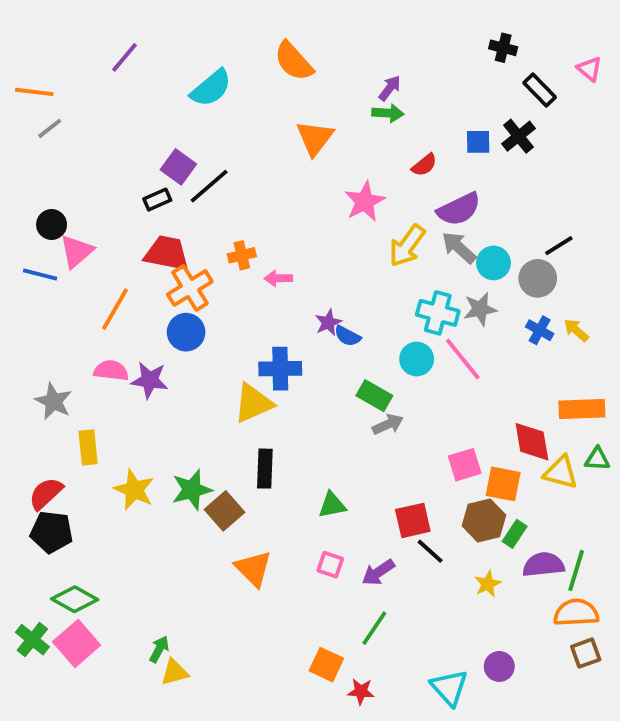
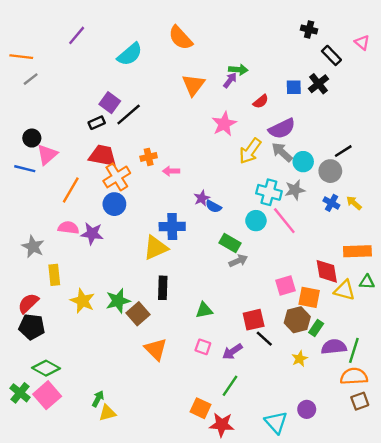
purple arrow: (390, 88) -> (230, 80), moved
red star: (361, 691) -> (222, 425), size x1.5

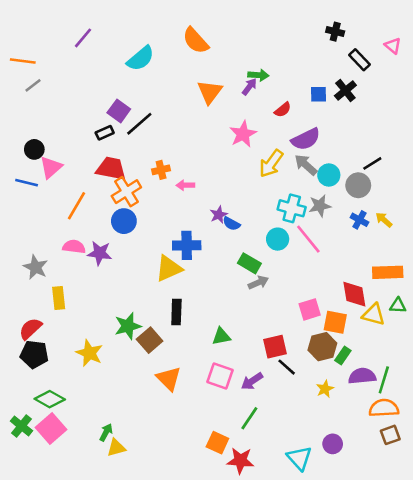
yellow star: (83, 301) -> (89, 353), moved
pink square: (203, 347) -> (220, 376), size x1.5

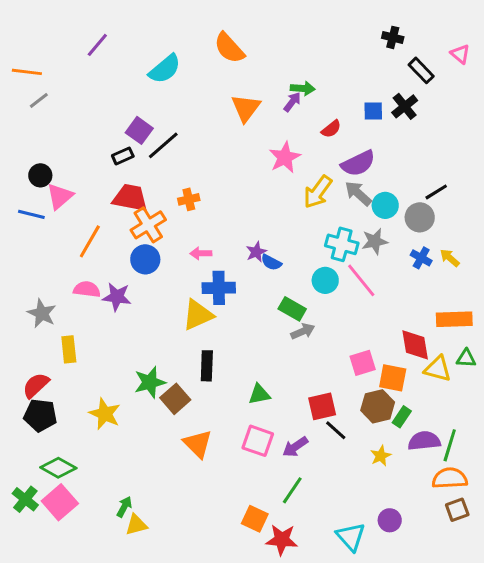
pink arrow: (185, 185) -> (201, 253), moved

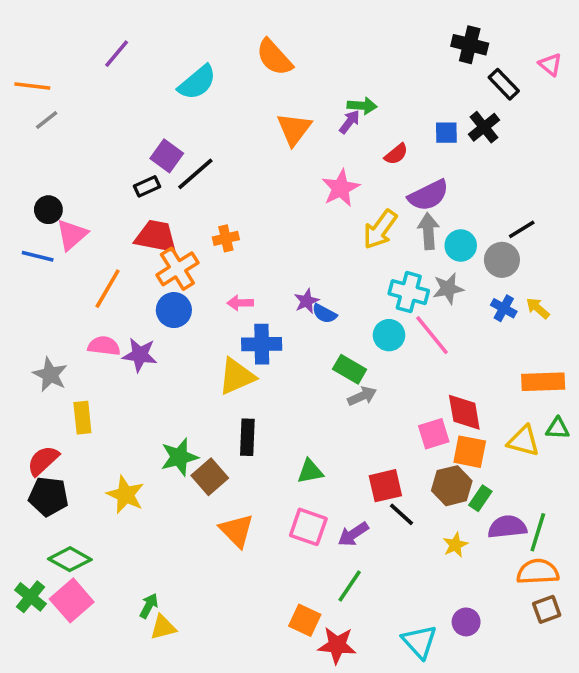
black cross: (393, 37) -> (470, 45), size x1.4
gray arrow: (358, 193) -> (428, 231), turned 44
red diamond: (415, 345) -> (464, 412), moved

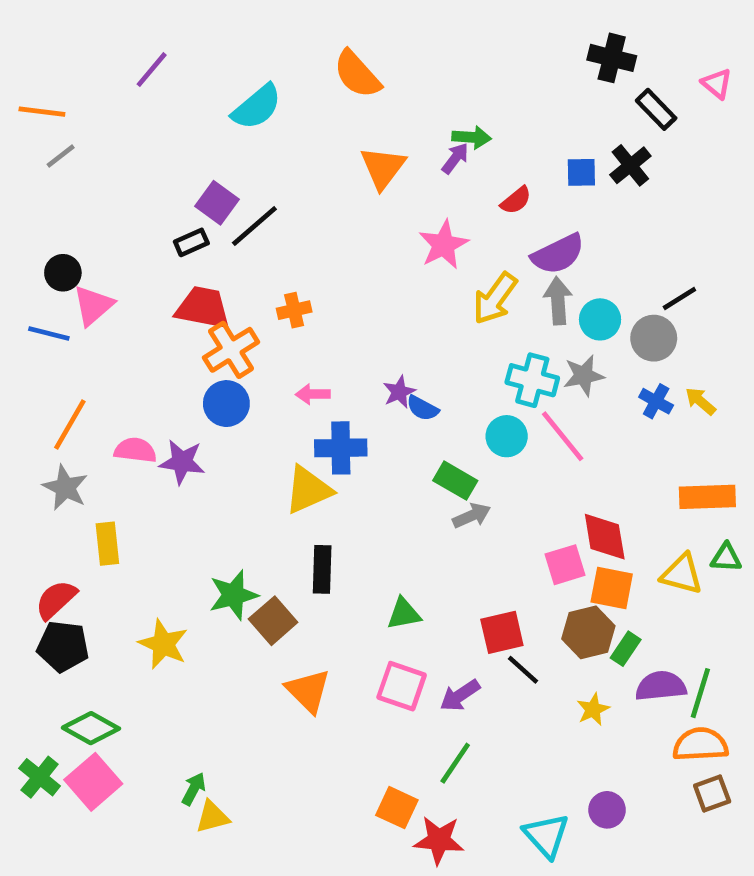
orange line: (108, 289) -> (70, 425), moved

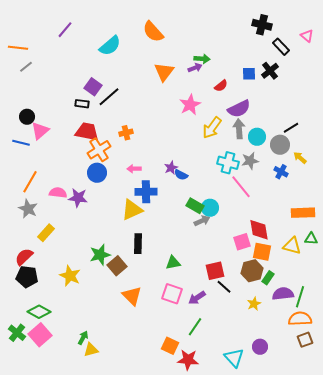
purple arrow: (455, 158) -> (195, 68), turned 32
black rectangle: (191, 242) -> (82, 104), turned 32
yellow arrow: (700, 401) -> (300, 158), moved
cyan circle: (507, 436) -> (210, 208), moved
yellow rectangle: (107, 544) -> (46, 233), turned 48

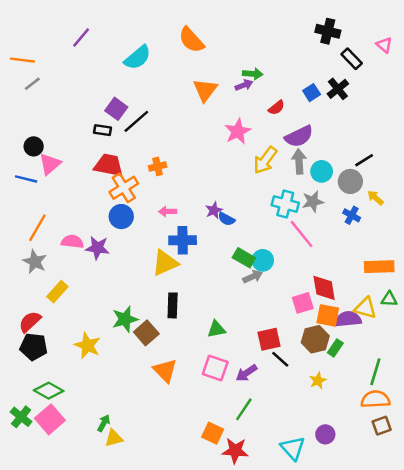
blue square: (249, 74) -> (312, 93), turned -32
purple semicircle: (283, 294) -> (348, 319), moved

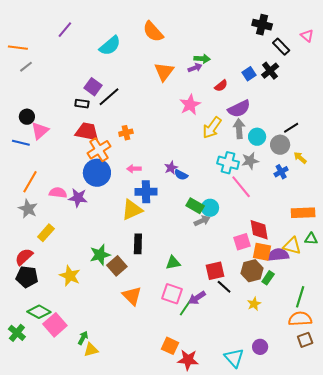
blue cross: (352, 215) -> (281, 172), turned 32
blue circle: (121, 217) -> (97, 173), size x1.4
green line: (244, 409) -> (186, 307), moved
pink square: (50, 419) -> (55, 325), moved

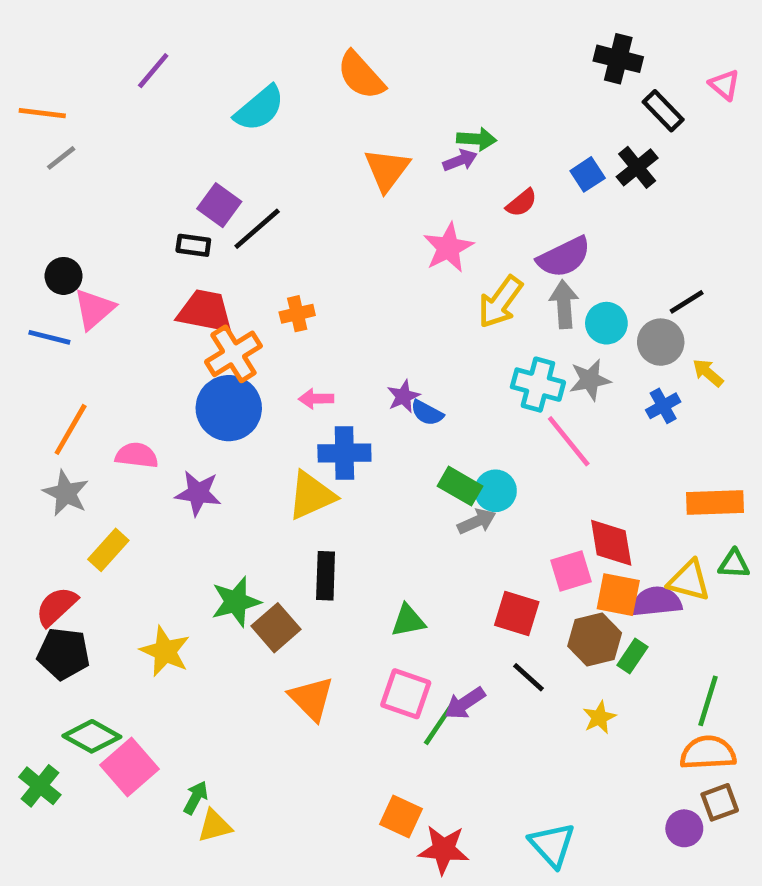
purple star: (78, 198) -> (198, 493), moved
red square: (215, 271) -> (517, 614), moved, turned 30
purple circle: (260, 347) -> (684, 828), moved

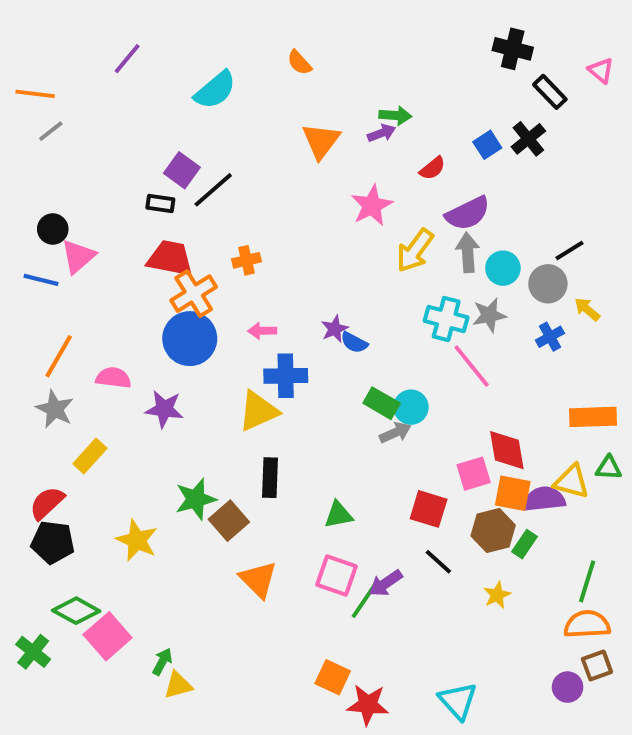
orange semicircle: (361, 75) -> (299, 63), size x0.6

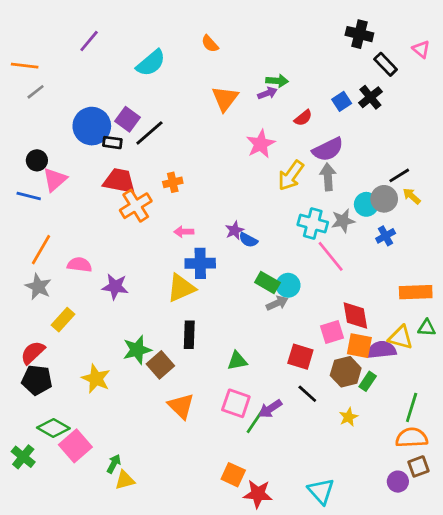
cyan circle: (503, 268) -> (366, 204), moved
yellow arrow: (587, 309) -> (412, 196), moved
blue circle: (190, 339) -> (92, 126), moved

